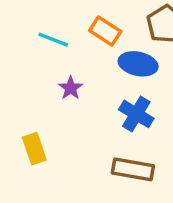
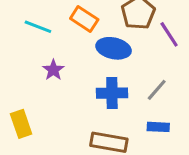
blue cross: (136, 114) -> (112, 93), turned -32

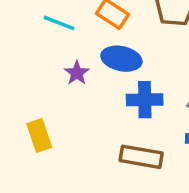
blue ellipse: (114, 48) -> (121, 59), moved

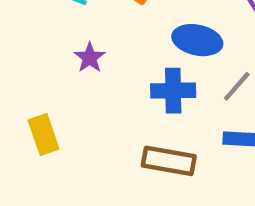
blue ellipse: (121, 59) -> (197, 40), moved

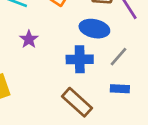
brown rectangle: (169, 161) -> (77, 102), turned 32

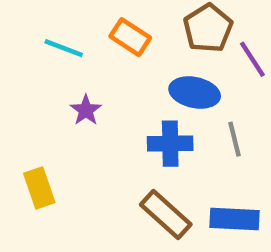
gray line: (119, 57) -> (235, 139), turned -55
blue rectangle: (120, 89) -> (235, 219), moved, size x1.5

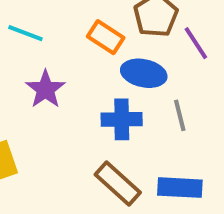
orange rectangle: (130, 37) -> (106, 37), moved
purple star: (86, 110) -> (45, 89), size x1.4

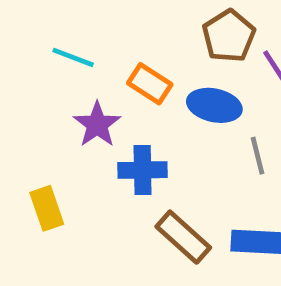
orange rectangle: (106, 37) -> (150, 84), moved
blue cross: (122, 119) -> (143, 170), moved

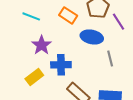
orange rectangle: (150, 84) -> (68, 15), moved
yellow rectangle: (47, 208) -> (34, 77), moved, turned 72

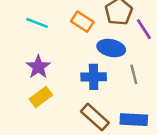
purple star: (42, 45) -> (38, 67), moved
blue cross: (61, 65) -> (94, 77), moved

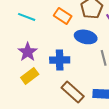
blue cross: (94, 77) -> (60, 60), moved

